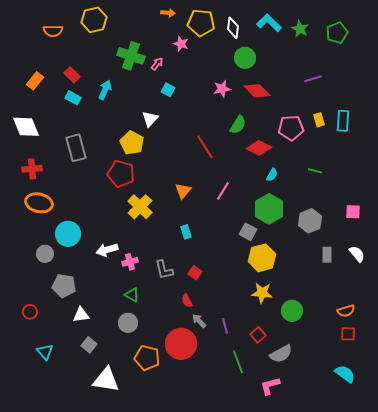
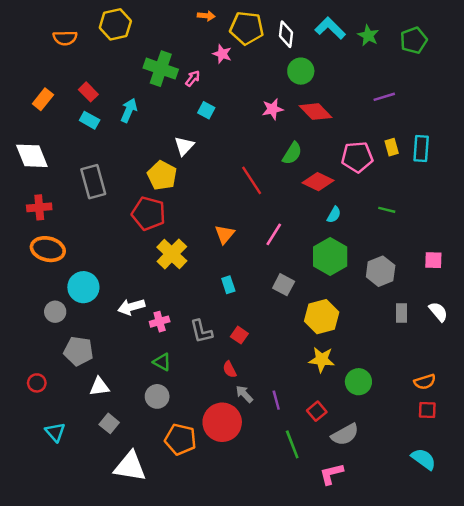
gray square: (248, 232) -> (284, 285), moved

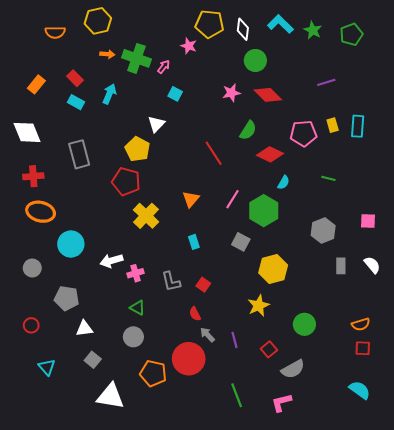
orange arrow: (206, 16) -> (107, 54), moved
green hexagon: (330, 256) -> (264, 211), moved
gray circle: (55, 312) -> (32, 268), moved
yellow star: (322, 360) -> (259, 306), moved, turned -30
green line: (292, 444) -> (237, 395), moved

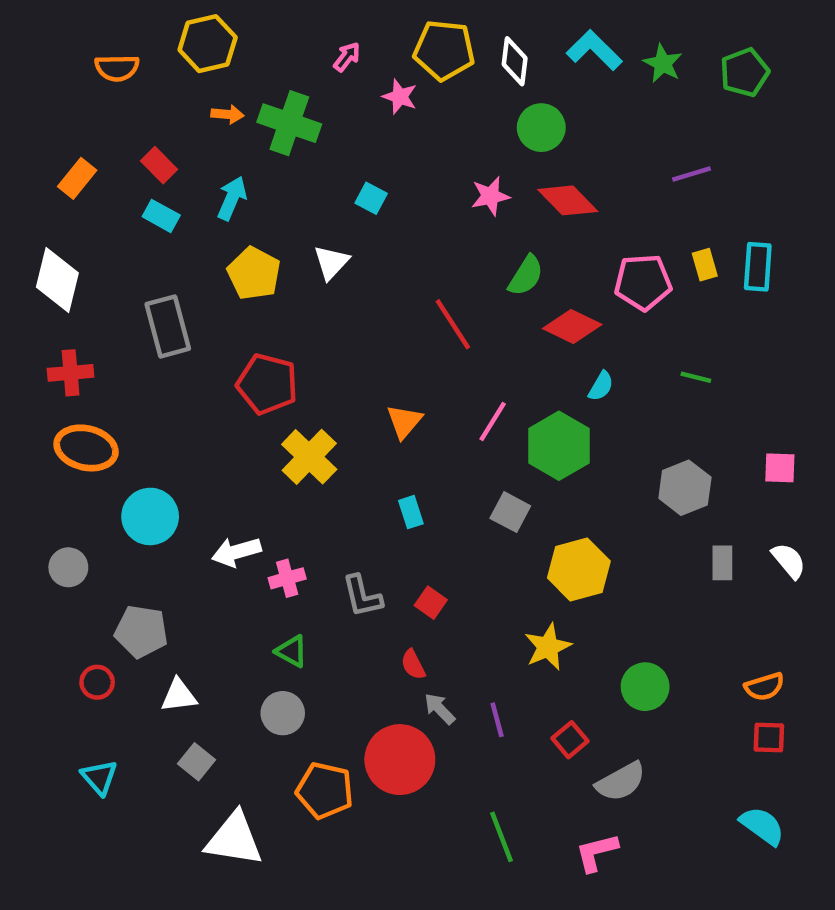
pink arrow: (164, 67) -> (347, 57), moved
white diamond: (27, 132) -> (57, 280), turned 36
yellow pentagon: (138, 149) -> (254, 273), moved
red circle: (31, 325) -> (97, 682), moved

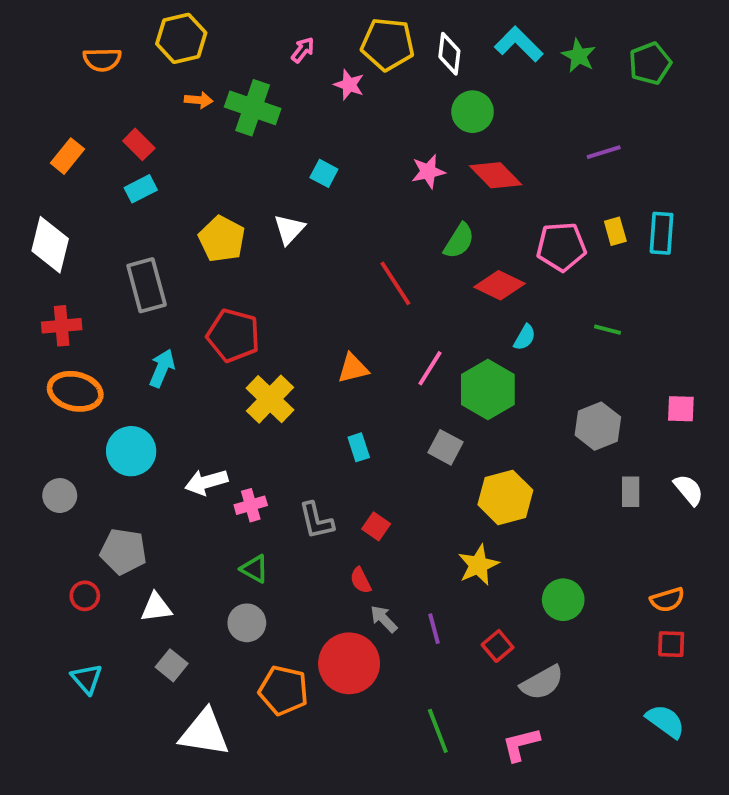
cyan arrow: (232, 198) -> (162, 368), moved
cyan rectangle: (161, 216) -> (141, 189), turned -56
orange triangle: (404, 421) -> (353, 368), turned 36

